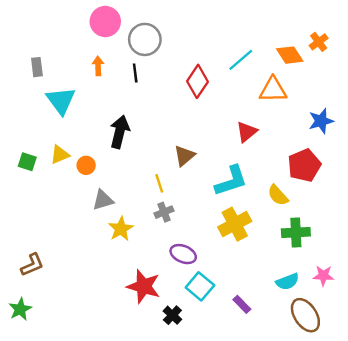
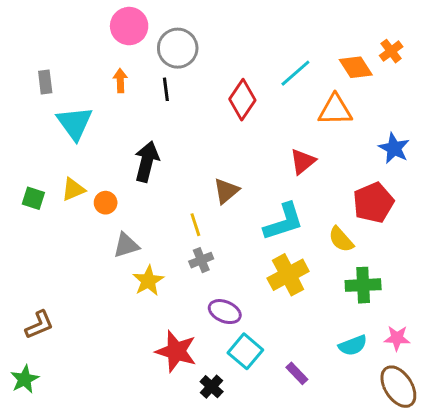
blue star: (321, 121) -> (394, 148), turned -30
brown ellipse: (305, 315) -> (398, 387), moved

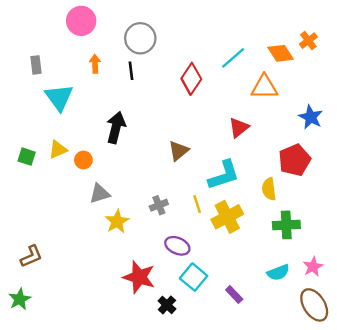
pink circle: (129, 26) -> (81, 21), moved
yellow line: (195, 225) -> (197, 204), moved
yellow semicircle: (341, 239) -> (269, 189), turned 35
pink star: (397, 338) -> (313, 267), turned -30

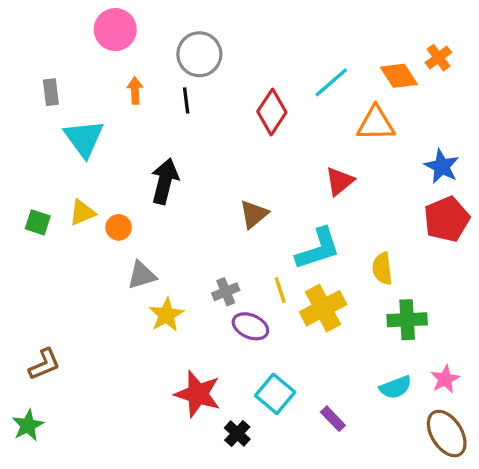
red pentagon: (294, 160) -> (447, 219), moved
purple ellipse: (177, 246) -> (250, 326), moved

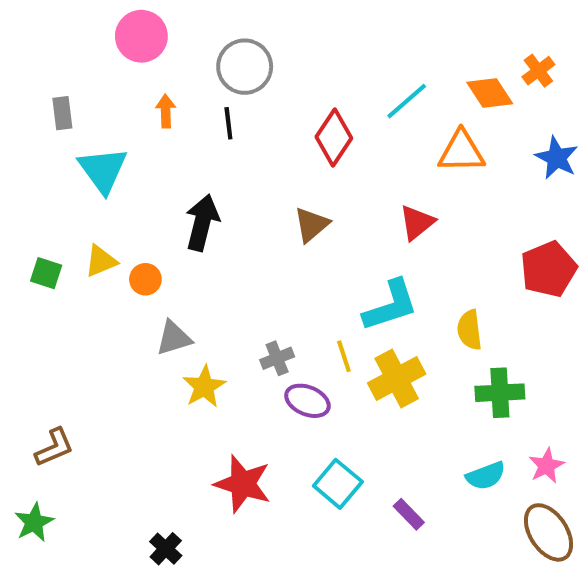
blue star: (442, 166) -> (557, 158), moved
brown triangle: (254, 214) -> (312, 225), moved
black cross: (237, 434) -> (166, 549), moved

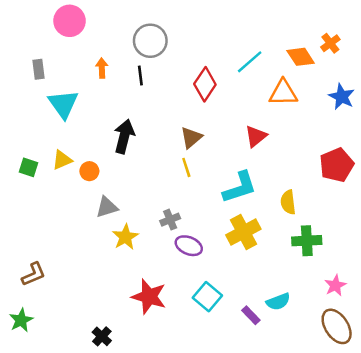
pink circle: (141, 36) -> (70, 21), moved
yellow line: (344, 356) -> (186, 167), moved
cyan semicircle: (486, 476) -> (278, 302), moved

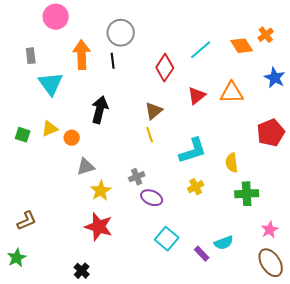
orange arrow: (102, 68) -> (82, 55), size x1.8
orange triangle: (283, 93) -> (232, 93), moved
red triangle: (256, 136) -> (197, 96), moved
yellow cross: (243, 232) -> (196, 187), size x0.6
red star: (149, 297) -> (99, 227), moved

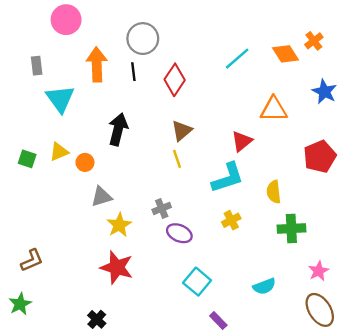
red diamond: (165, 68) -> (175, 80), moved
red triangle: (197, 96) -> (242, 141), moved
purple rectangle: (202, 254) -> (218, 321), moved

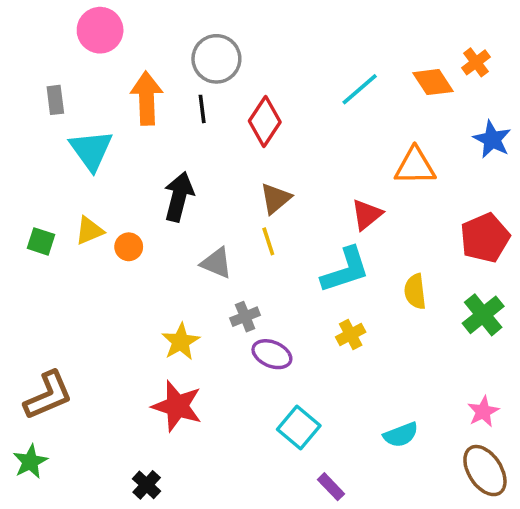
gray triangle: (101, 197) -> (216, 263), moved, turned 40
green cross: (291, 228) -> (483, 315), moved, turned -36
brown L-shape: (32, 260) -> (48, 395), size x1.4

